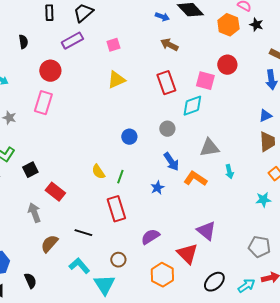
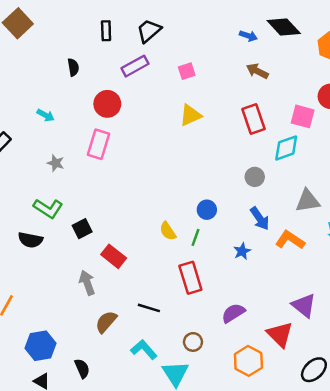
blue circle: (129, 137) -> (207, 210), moved

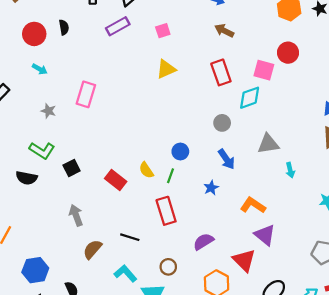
red circle: (107, 104) -> (34, 34), moved
orange L-shape: (290, 240) -> (253, 205), moved
red rectangle: (114, 256) -> (116, 180), moved

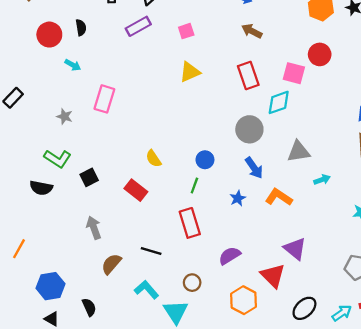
cyan arrow: (40, 69) -> (73, 65), moved
gray circle: (222, 123) -> (249, 129), size x1.5
yellow semicircle: (146, 170) -> (153, 159), moved
cyan arrow: (290, 170) -> (322, 180), turned -96
orange L-shape: (253, 205) -> (279, 197), moved

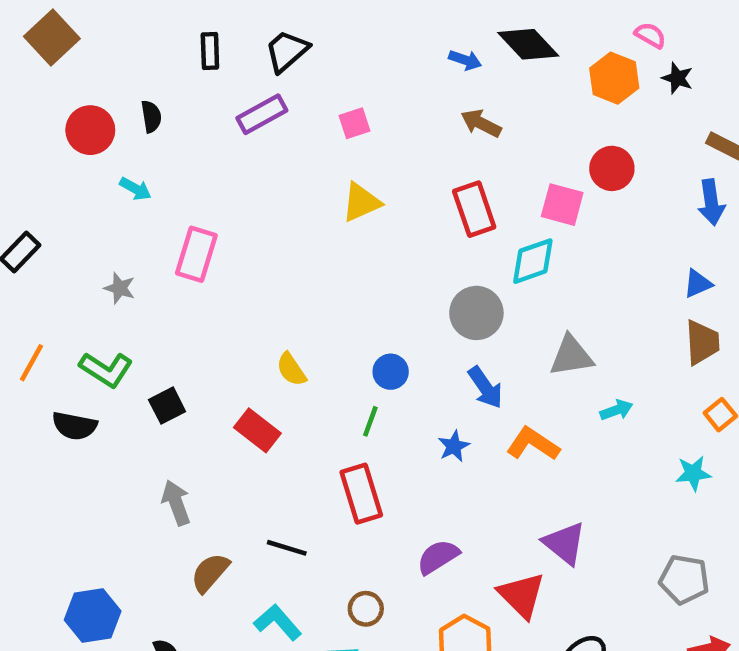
orange line: (19, 249) -> (32, 363), moved

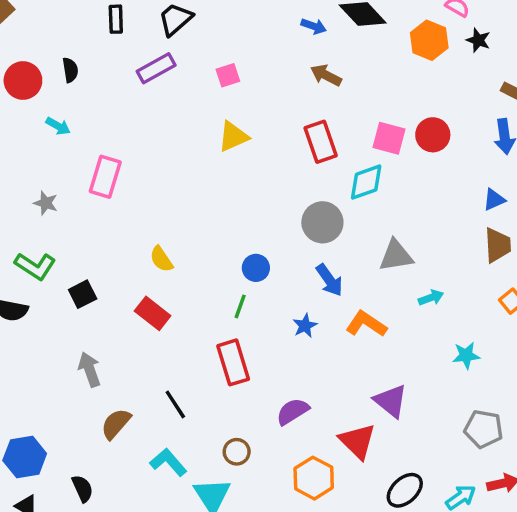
red circle: (612, 168) -> (433, 135), moved
yellow semicircle: (291, 369) -> (161, 259), moved
cyan star: (693, 473) -> (466, 355), moved
black line: (287, 548) -> (175, 404), turned 40

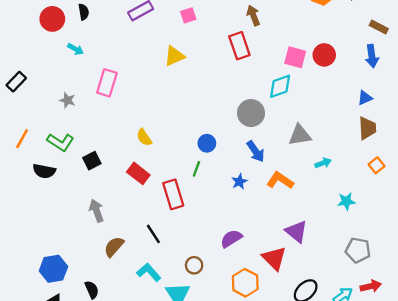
brown arrow: (326, 75) -> (253, 15), turned 42
yellow triangle: (233, 137) -> (174, 56), moved
red rectangle: (321, 142) -> (239, 46), moved
red rectangle: (233, 362) -> (173, 194), moved

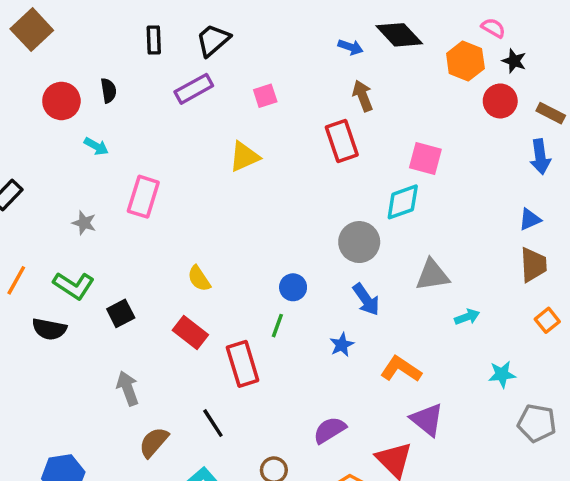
red circle: (324, 55) -> (500, 101), moved
orange L-shape: (280, 180) -> (401, 369), moved
gray pentagon: (358, 250) -> (537, 423), moved

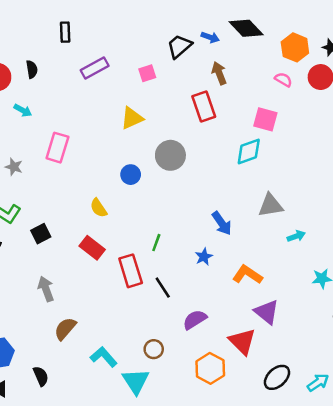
pink semicircle: (493, 28) -> (283, 80), moved
black trapezoid: (213, 40) -> (179, 46), moved
gray circle: (359, 242) -> (170, 155), moved
blue circle: (293, 287) -> (131, 175), moved
black line: (213, 423) -> (163, 288), moved

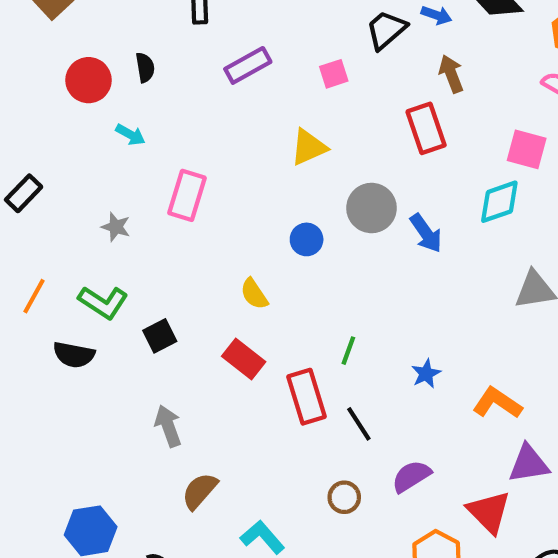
blue arrow: (222, 223) -> (426, 233), moved
purple triangle: (267, 312) -> (529, 464), turned -48
brown circle: (154, 349) -> (344, 497), moved

